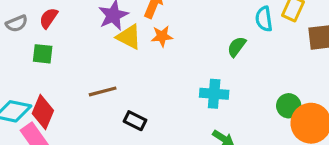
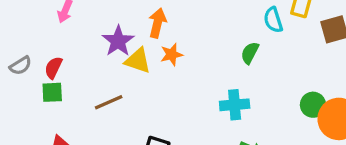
red semicircle: (49, 18) -> (53, 68), moved
brown line: (103, 91) -> (109, 102), moved

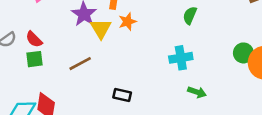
yellow triangle: (138, 61) -> (101, 29), turned 45
red semicircle: (53, 68) -> (34, 39), turned -66

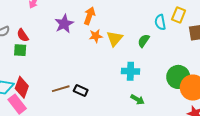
yellow triangle: (101, 29) -> (115, 39), moved
green circle: (243, 53) -> (178, 77), size x1.5
brown line: (80, 64) -> (61, 89), moved

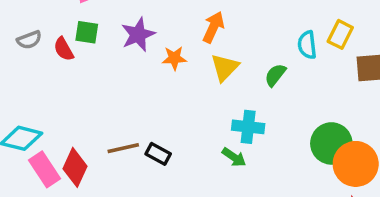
orange arrow: (89, 16) -> (213, 27), moved
orange star: (96, 36) -> (174, 58), moved
green square: (20, 50) -> (87, 32), moved
red diamond: (22, 87) -> (75, 167), moved
green arrow: (137, 99) -> (234, 157), moved

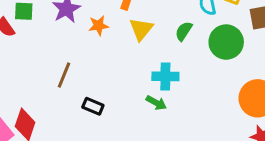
green circle: (331, 143) -> (226, 42), moved
brown line: (123, 148) -> (64, 75), moved, turned -50

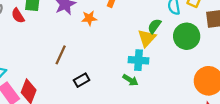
yellow triangle: (141, 29) -> (147, 38), moved
black rectangle: (93, 106) -> (82, 80), turned -56

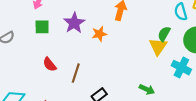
red semicircle: (18, 16) -> (50, 64), moved
cyan cross: (138, 60) -> (181, 68), moved, turned 30

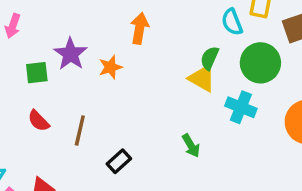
green square: (42, 27) -> (37, 73), moved
yellow triangle: (158, 46) -> (202, 78), turned -30
green arrow: (147, 89) -> (191, 146), turned 40

